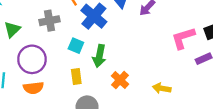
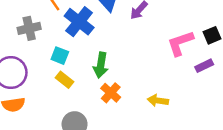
green arrow: (99, 56) -> (101, 65), moved
yellow rectangle: (76, 77) -> (64, 80), moved, turned -42

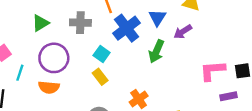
green arrow: (101, 65) -> (156, 51), moved

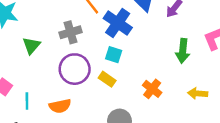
green arrow: (156, 51) -> (183, 51), moved
cyan square: (102, 54) -> (114, 55), moved
purple circle: (54, 58) -> (75, 69), moved

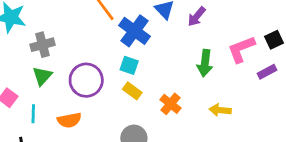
gray cross: (70, 32) -> (43, 45), moved
green triangle: (31, 45) -> (42, 76), moved
yellow rectangle: (107, 79) -> (132, 91), moved

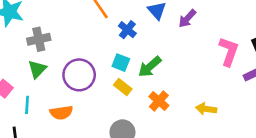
blue cross: (135, 31) -> (127, 30), size x0.6
pink L-shape: (241, 49) -> (229, 51), turned 128
green arrow: (205, 63) -> (150, 67), moved, turned 40

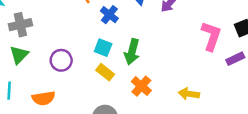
green arrow: (150, 67) -> (132, 52), turned -35
purple circle: (79, 75) -> (61, 60), size x0.7

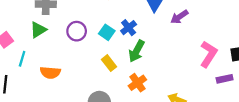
blue cross: (109, 15) -> (129, 28), moved
cyan square: (103, 48) -> (107, 32), moved
purple circle: (61, 60) -> (77, 31), moved

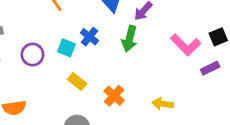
green arrow: (137, 51) -> (129, 39), moved
pink L-shape: (209, 54) -> (186, 45), turned 116

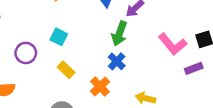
blue cross: (89, 37) -> (117, 61), moved
purple circle: (33, 55) -> (26, 53), moved

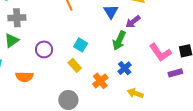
cyan square: (59, 37) -> (81, 45), moved
blue cross: (117, 61) -> (125, 68), moved

